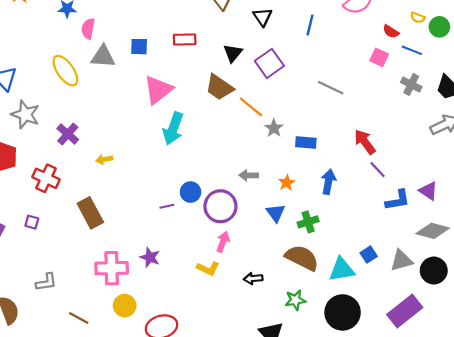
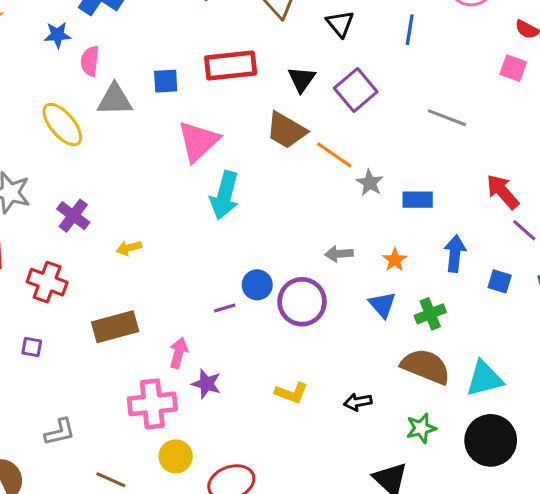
red rectangle: (185, 40) -> (231, 66), size x1.5
brown rectangle: (90, 213) -> (115, 327), turned -72
pink arrow: (223, 242) -> (179, 353), moved
blue square: (369, 255) -> (500, 281), moved, turned -35

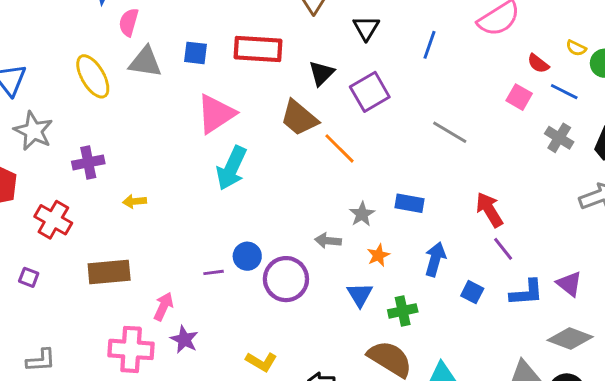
gray star: (370, 183) -> (362, 214), moved
purple cross: (73, 216) -> (88, 162), turned 32

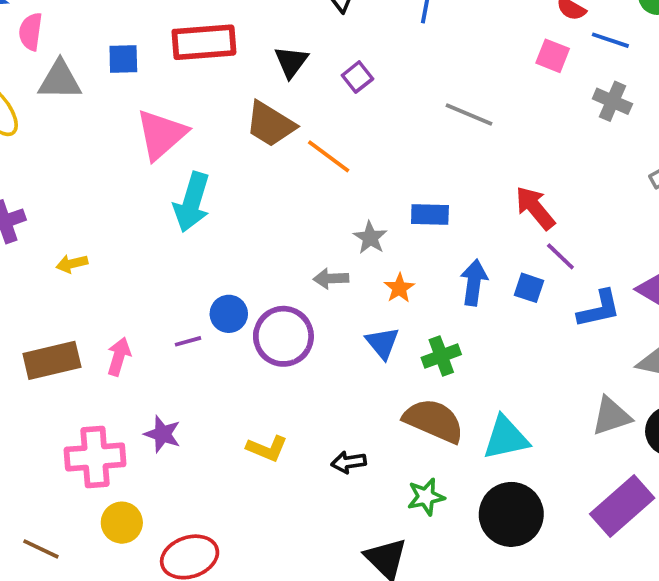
purple square: (370, 92) -> (357, 77), size x0.6
blue square: (472, 292) -> (529, 288), moved
pink arrow: (163, 306) -> (119, 357), moved

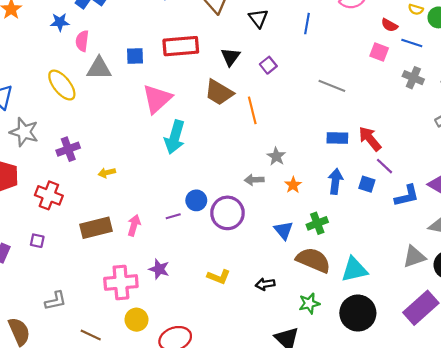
orange line: (329, 156) -> (252, 110), turned 40
blue rectangle: (430, 215) -> (337, 138), moved
blue triangle: (382, 343) -> (284, 230), moved

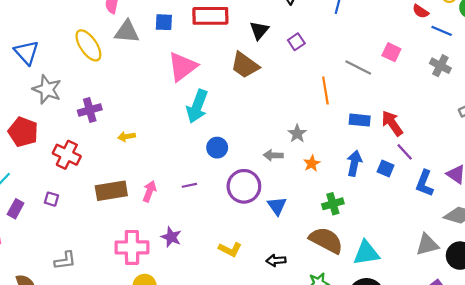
pink square: (379, 52) -> (391, 52), moved
orange line: (252, 110) -> (325, 90), moved
blue L-shape: (407, 196) -> (425, 183), turned 120
blue circle: (196, 200) -> (217, 148), moved
blue triangle: (284, 230) -> (277, 206), moved

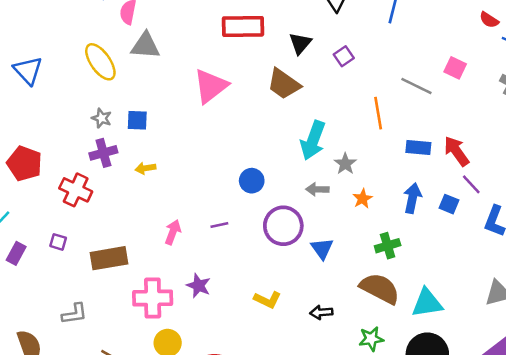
blue square: (164, 22) -> (137, 120), moved
gray star: (47, 89) -> (102, 118), moved, size x0.6
cyan arrow: (197, 106) -> (313, 140), moved
purple cross: (90, 110) -> (103, 153), moved
brown rectangle: (111, 191) -> (109, 258), moved

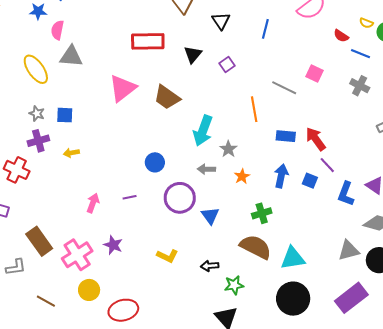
brown trapezoid: (284, 84) -> (167, 97), moved
brown rectangle: (109, 258) -> (39, 241), moved, turned 64
pink cross: (153, 298) -> (77, 255), turned -32
green star: (371, 339) -> (234, 285), moved

